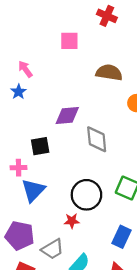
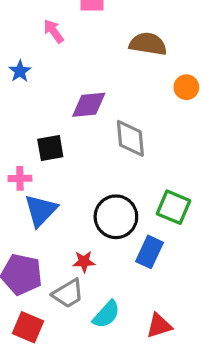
pink arrow: (25, 69) -> (54, 31), moved
red star: (72, 221) -> (84, 262), moved
blue rectangle: (122, 237) -> (150, 252), moved

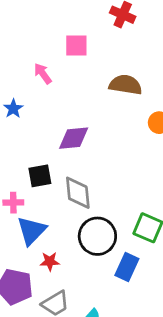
gray diamond: (130, 138) -> (78, 193), moved
red star: (84, 262) -> (50, 261), moved

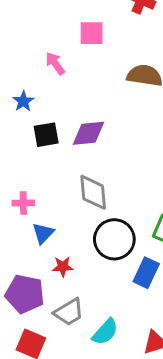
black square: (40, 176) -> (46, 135), moved
blue triangle: (32, 231) -> (43, 233), size x0.7

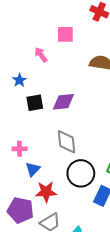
red star: (63, 267) -> (46, 192), size x1.5

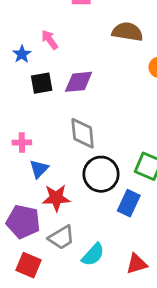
pink arrow: (41, 55) -> (50, 40), moved

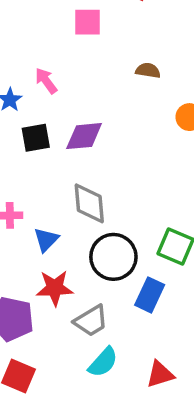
brown semicircle: (127, 32) -> (148, 70), size x0.6
blue triangle: (39, 169) -> (46, 240), moved
gray trapezoid: (61, 237) -> (91, 321), moved

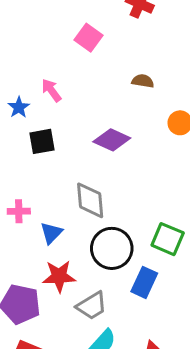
pink square: (88, 22) -> (89, 38), turned 36
purple diamond: (84, 136) -> (112, 140), moved, turned 30

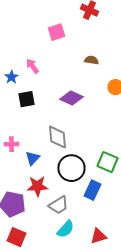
pink square: (89, 38) -> (56, 32), turned 36

